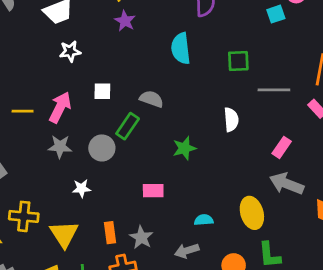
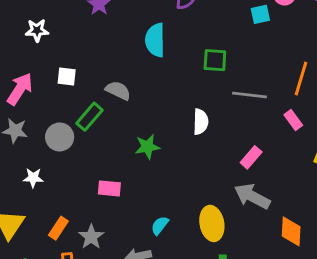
cyan semicircle: (204, 220) -> (160, 225), turned -54
orange rectangle: (110, 233) -> (58, 228), turned 35

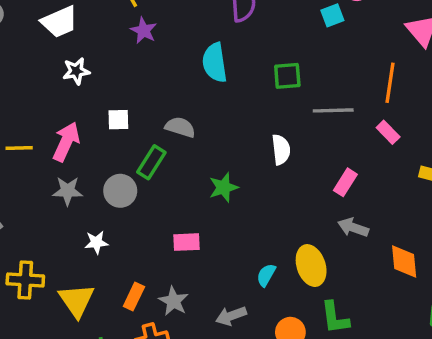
gray arrow: (252, 196) -> (353, 227), size x0.7
cyan semicircle: (160, 225) -> (266, 275), moved

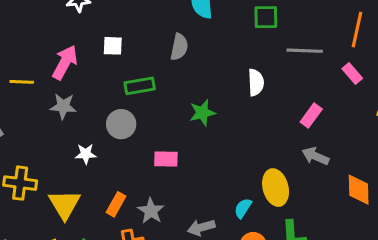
gray semicircle: (180, 127) -> (179, 47), moved, turned 80
yellow line: (19, 148) -> (22, 82), moved
green rectangle: (151, 162) -> (140, 86), turned 44
gray circle: (120, 191) -> (121, 124), moved
cyan semicircle: (266, 275) -> (243, 208), moved

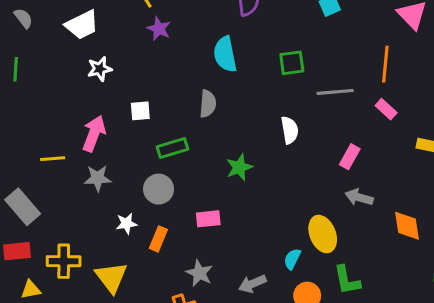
orange rectangle: (116, 204) -> (158, 239), moved

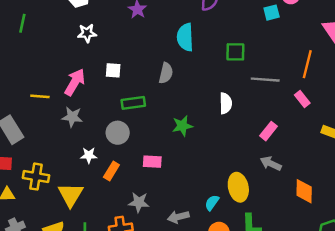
gray star: (199, 273) -> (139, 202), turned -30

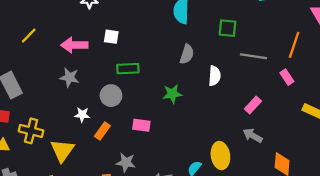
gray semicircle: (166, 73) -> (187, 54), moved
pink arrow: (75, 82) -> (74, 45), turned -125
yellow line: (40, 96) -> (29, 36), moved, turned -54

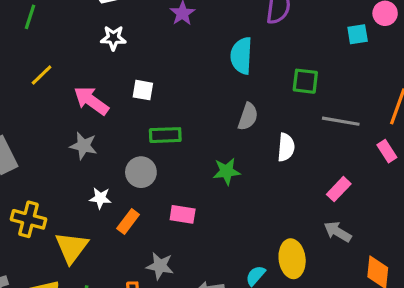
yellow line: (29, 36) -> (42, 75), moved
pink arrow: (74, 45) -> (91, 101), turned 35

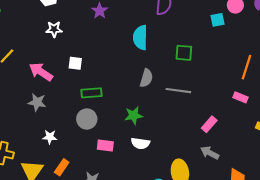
gray line: (341, 121) -> (178, 91), moved
white semicircle: (286, 147) -> (140, 143), moved, turned 96
pink rectangle: (387, 151) -> (240, 97), turned -32
gray circle: (141, 172) -> (87, 119), moved
orange rectangle: (128, 222) -> (62, 167), moved

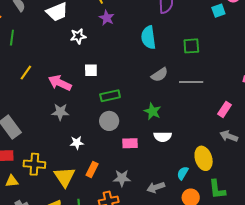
white star: (54, 29) -> (78, 36), moved
gray semicircle: (146, 78) -> (160, 75), turned 48
green star: (134, 115) -> (152, 111), turned -30

